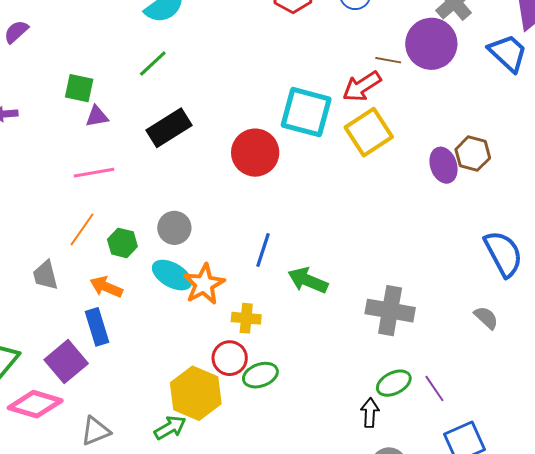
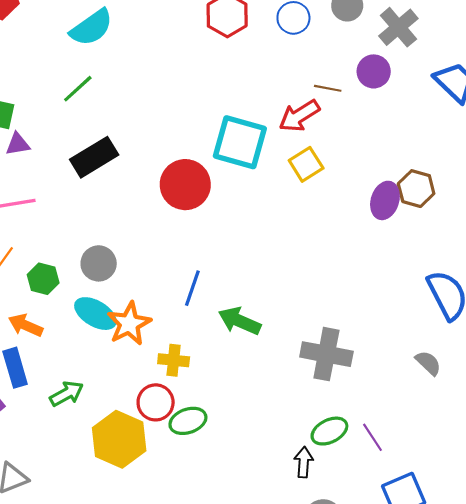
purple circle: (431, 44) -> (374, 71), size x0.6
yellow square: (369, 132) -> (306, 164), size x0.7
purple ellipse: (443, 165) -> (385, 200), turned 36
green arrow: (170, 428) -> (67, 394), moved

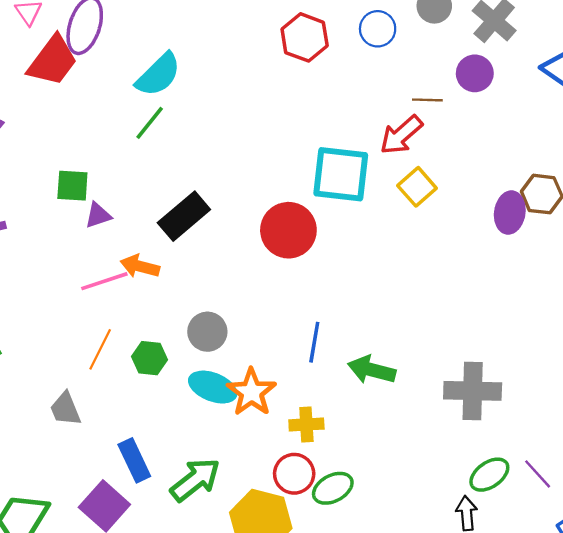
green line: (78, 89) -> (150, 123), moved
orange arrow: (26, 325) -> (140, 266), moved
green arrow: (67, 394) -> (195, 480), size x1.4

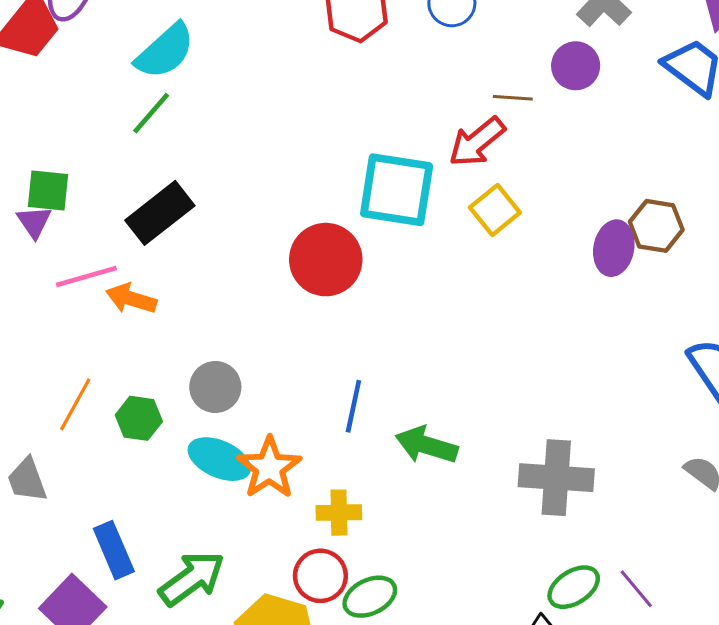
purple triangle: (98, 215) -> (34, 222), moved, turned -48
black rectangle: (184, 216) -> (160, 213), moved
pink line: (104, 281) -> (86, 276), moved

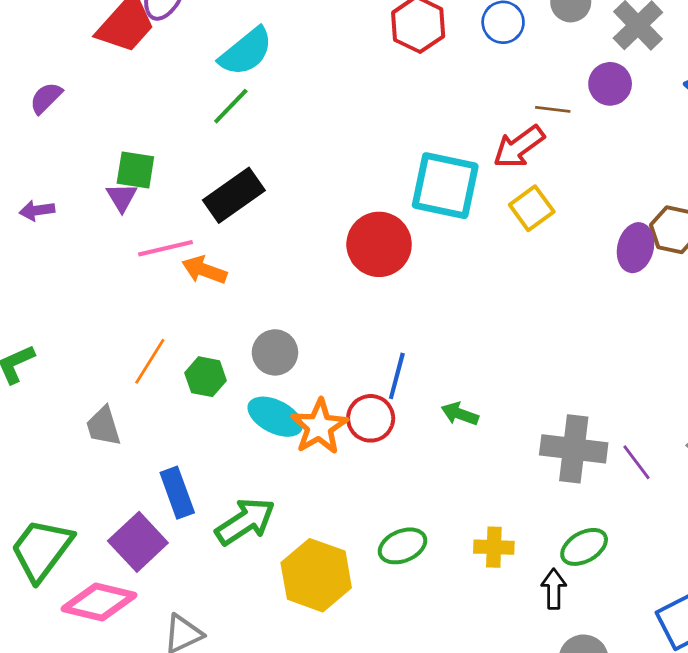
green arrow: (426, 445) -> (460, 414), size x0.7
yellow cross: (339, 513) -> (494, 547), moved
red circle: (320, 576) -> (371, 418), moved
purple line: (636, 589) -> (637, 462), moved

